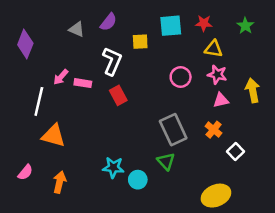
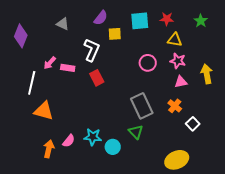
purple semicircle: (108, 22) -> (101, 18), moved
pink semicircle: (25, 172) -> (69, 141), moved

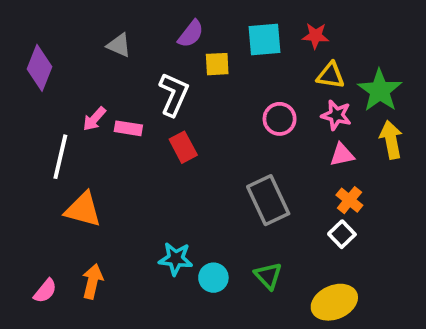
green star: (201, 21) -> (380, 91), moved, size x1.6
orange cross: (175, 106) -> (349, 200), moved
white square: (193, 124) -> (342, 234), moved
green triangle: (136, 132) -> (268, 276), moved
pink semicircle: (69, 141) -> (45, 291), moved

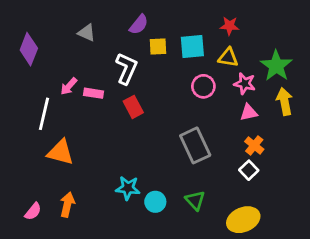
cyan square: (264, 40) -> (192, 46), moved
yellow triangle: (331, 75) -> (228, 57), moved

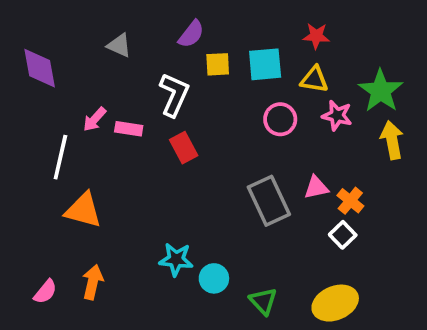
purple diamond: (29, 49) -> (40, 68), turned -32
pink triangle: (249, 112) -> (316, 187), moved
green triangle: (195, 200) -> (263, 301), moved

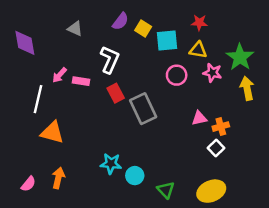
yellow square: (218, 64) -> (143, 29), moved, turned 35
gray rectangle: (269, 201) -> (143, 109), moved
orange cross: (350, 201) -> (221, 127), turned 35

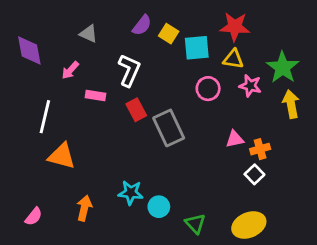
red star: (199, 23) -> (235, 27), size x1.5
pink arrow: (59, 75) -> (70, 70), moved
orange arrow: (58, 178) -> (84, 208), moved

